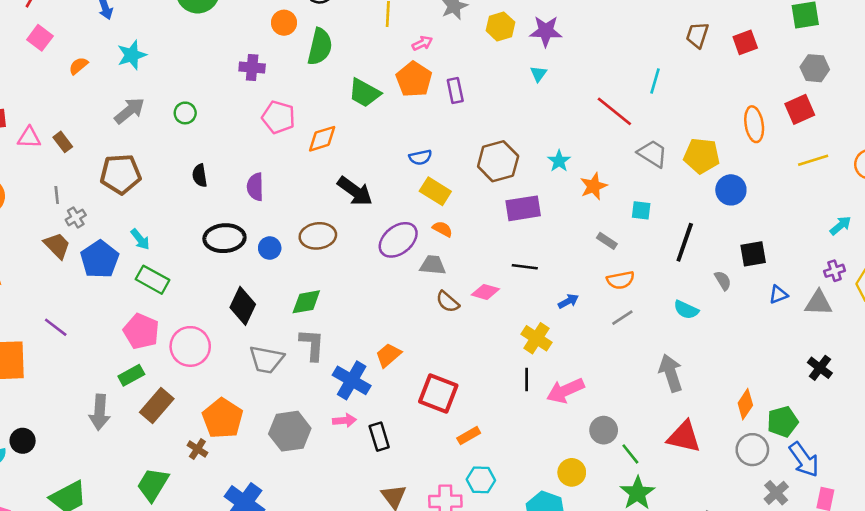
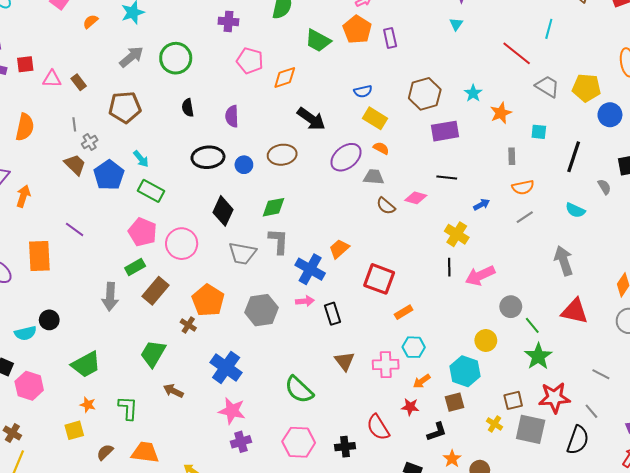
green circle: (185, 113) -> (176, 58), size x1.8
gray rectangle: (607, 241) -> (512, 156), turned 56

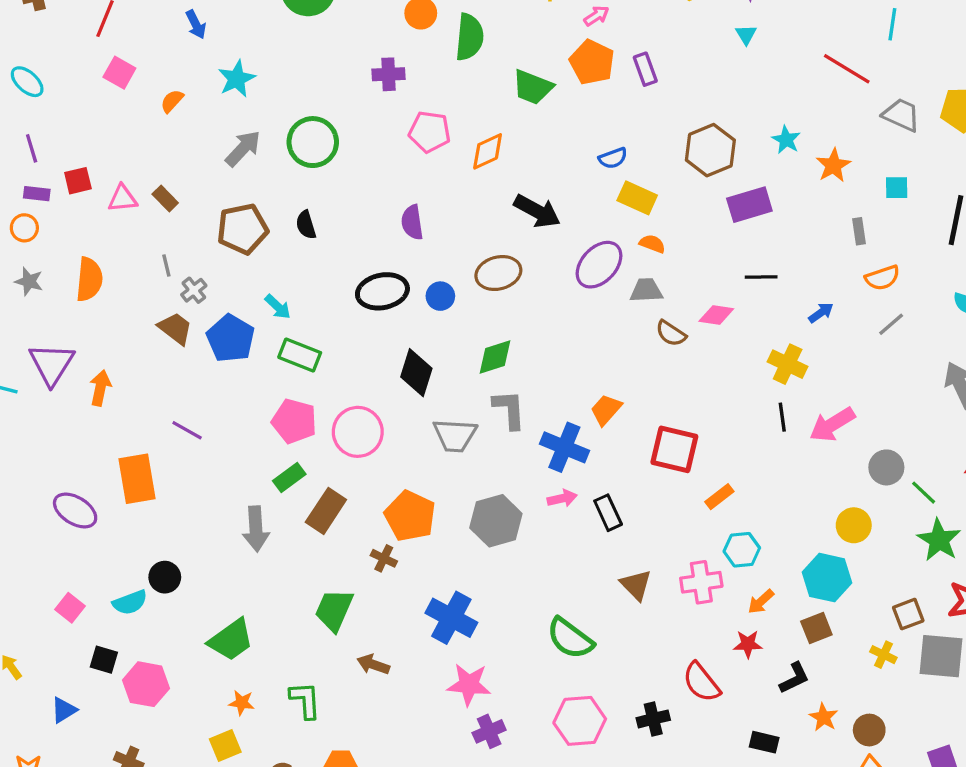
black semicircle: (188, 108) -> (306, 225), moved

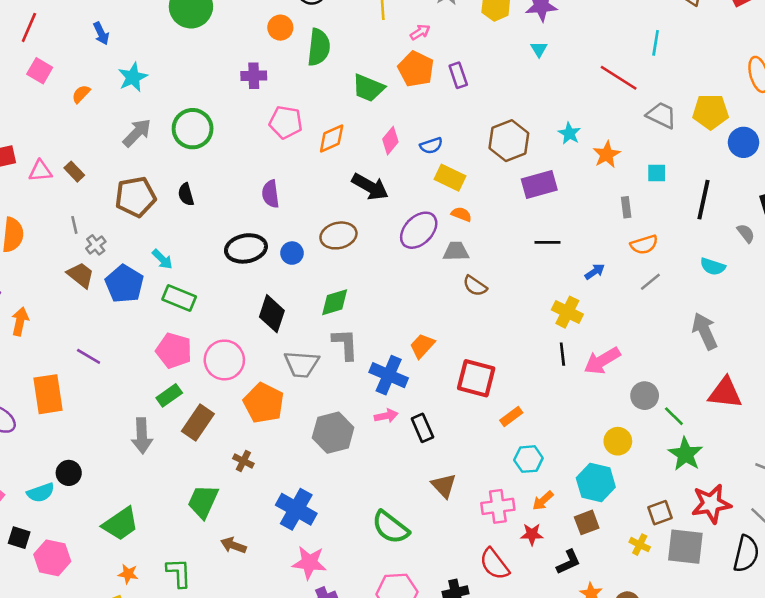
pink diamond: (716, 315) -> (390, 141), moved, turned -60
orange pentagon: (410, 516) -> (264, 403), moved
pink cross: (701, 582) -> (498, 506), moved

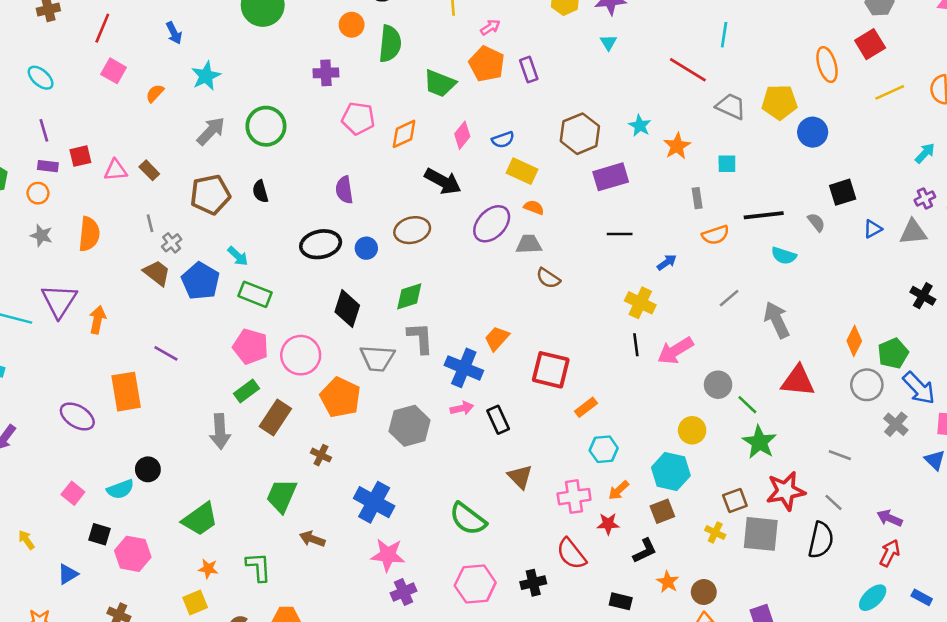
black line: (704, 200) -> (764, 215), moved, turned 72
gray line: (650, 282) -> (729, 298), moved

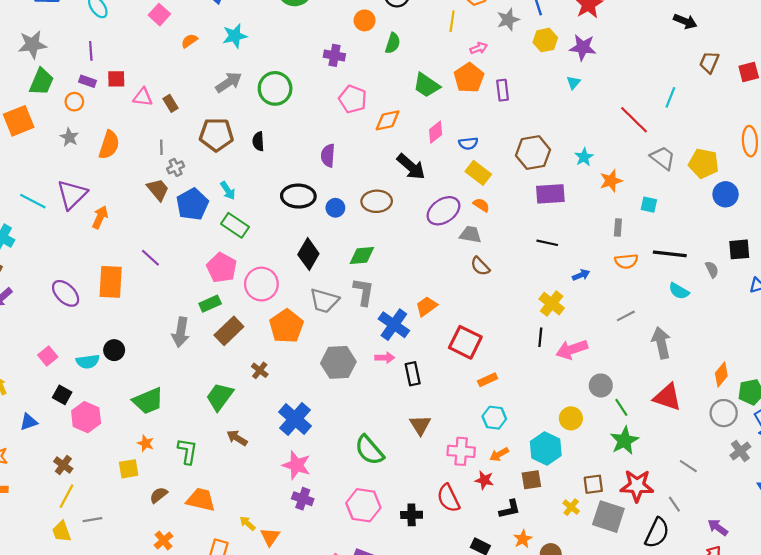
green semicircle: (390, 44) -> (393, 43), size x0.7
purple cross: (404, 592) -> (303, 499), turned 30

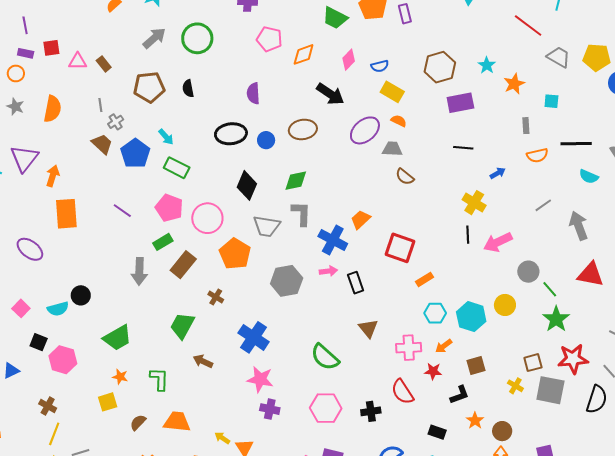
purple line: (150, 258) -> (122, 211), moved
orange rectangle: (111, 282) -> (66, 214), moved
cyan hexagon: (546, 448) -> (471, 317), moved

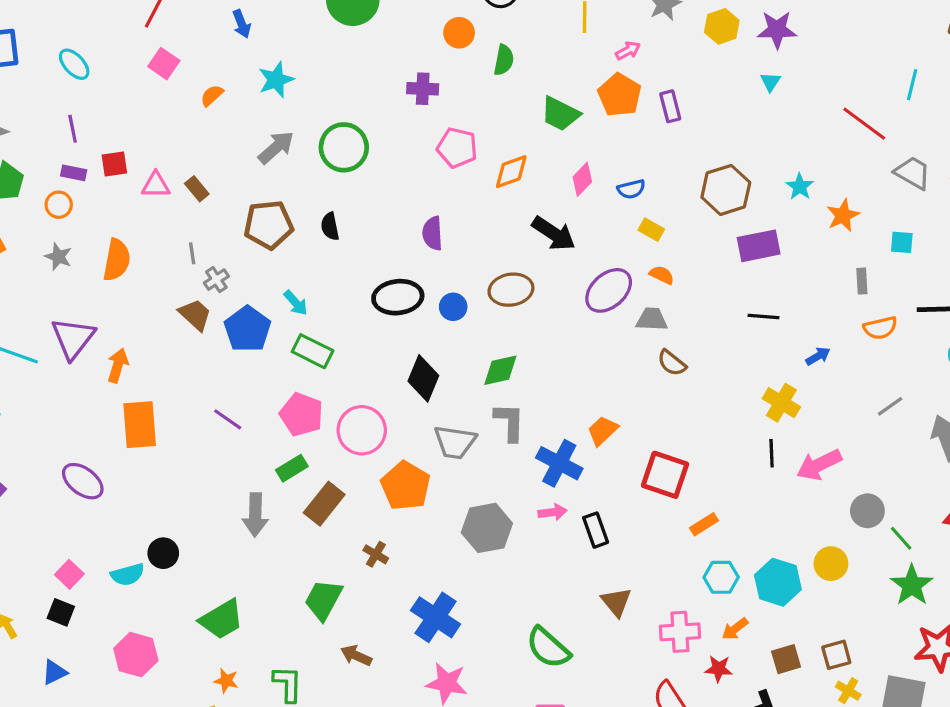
yellow rectangle: (392, 92) -> (651, 230), size x0.7
black square: (39, 342) -> (61, 612), moved
brown square: (533, 363) -> (836, 655), moved

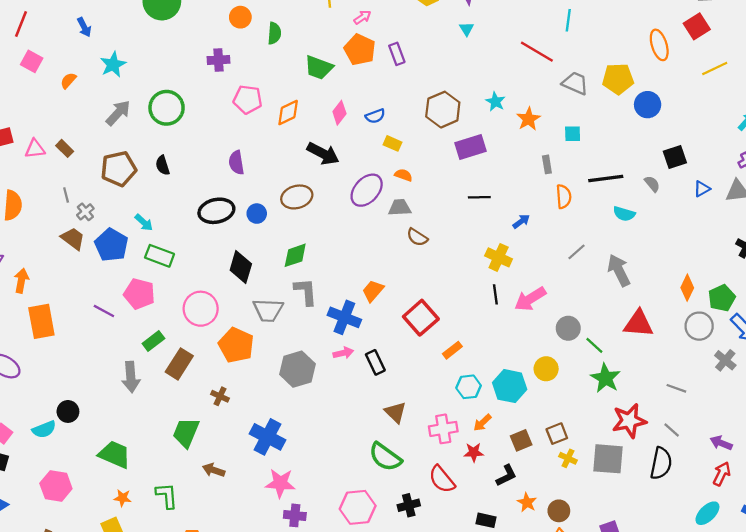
orange semicircle: (880, 328) -> (564, 197), turned -75
pink pentagon: (302, 414) -> (139, 294), moved
red square: (665, 475) -> (421, 318), turned 36
green trapezoid: (222, 619) -> (115, 454), turned -120
green semicircle: (548, 648) -> (385, 457), moved

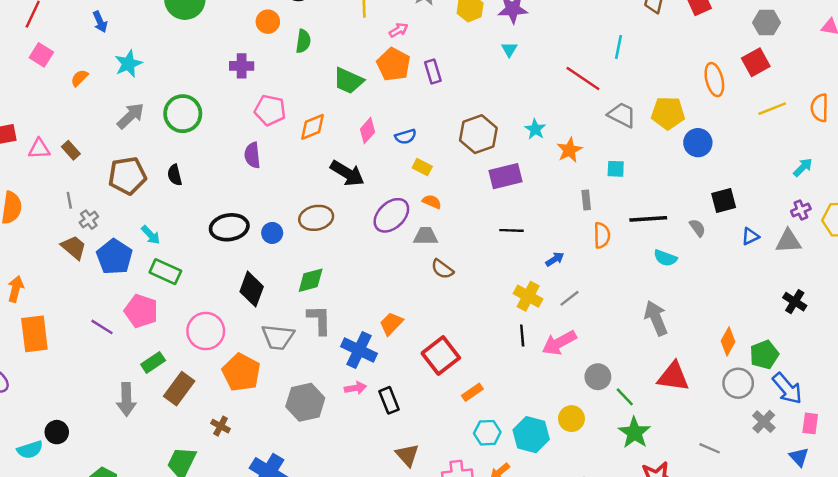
purple semicircle: (236, 163) -> (252, 155), moved
gray line: (577, 252) -> (570, 298), moved

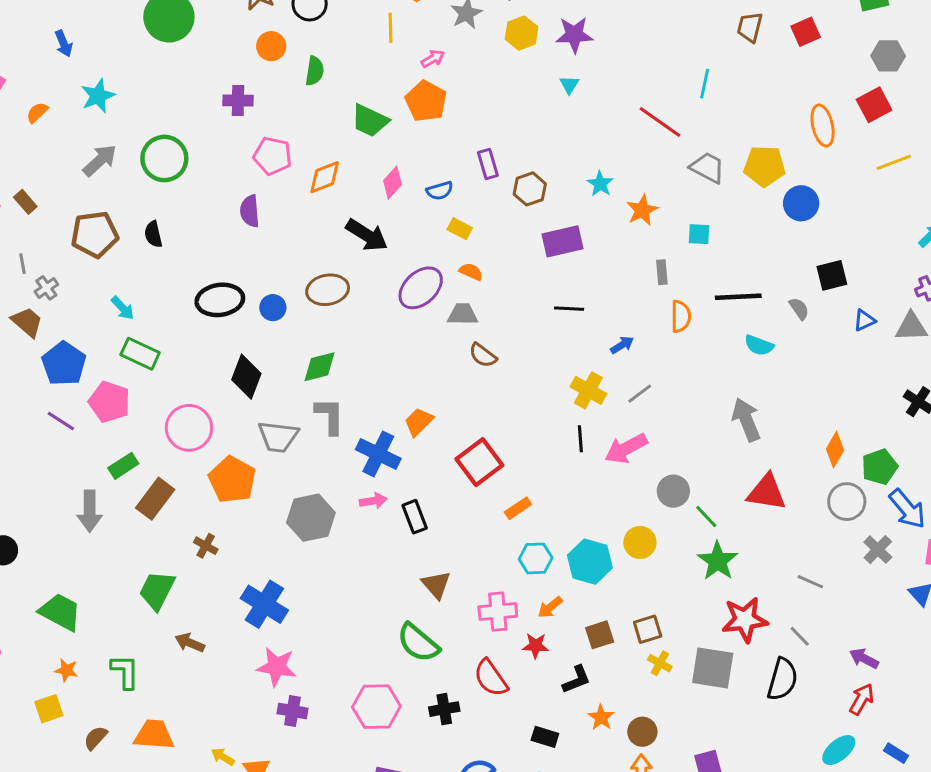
purple rectangle: (433, 71) -> (488, 164), moved
brown hexagon: (478, 134) -> (530, 189), size x0.7
blue pentagon: (114, 257) -> (64, 364), moved

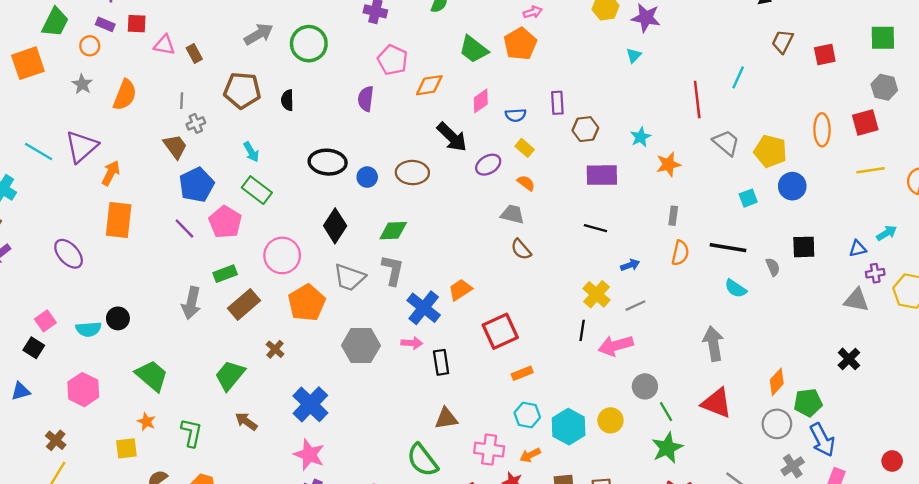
red line: (660, 122) -> (697, 100), turned 36
cyan square: (699, 234) -> (748, 198), moved, turned -36
purple ellipse: (421, 288) -> (488, 165), moved, size x0.7
blue triangle: (864, 320) -> (858, 249), moved
brown triangle: (436, 585) -> (446, 418), turned 50

